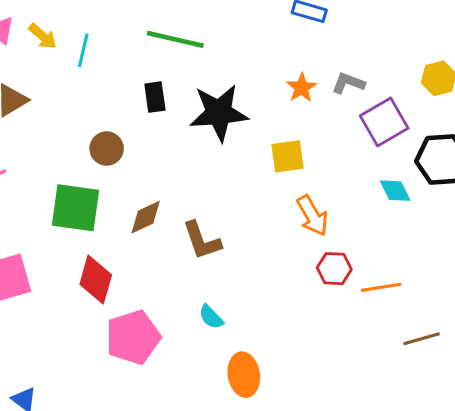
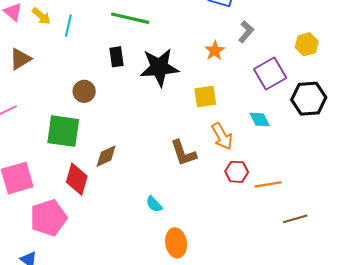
gray L-shape: (348, 83) -> (246, 32), moved, turned 110
cyan diamond: (395, 191) -> (260, 120), moved
brown diamond: (146, 217) -> (106, 156), moved
brown L-shape: (202, 241) -> (183, 153), moved
pink pentagon: (133, 337) -> (49, 218), moved

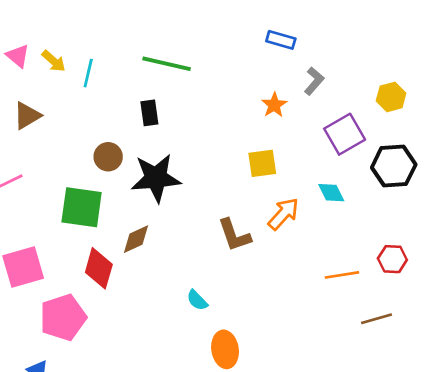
black star: (159, 67) -> (156, 178), moved
orange arrow: (222, 136) -> (283, 214), turned -108
red hexagon: (237, 172) -> (392, 259), moved

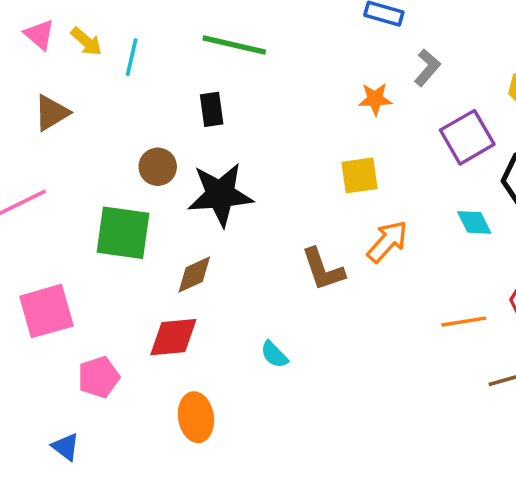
orange star: (274, 105) -> (375, 99), turned 30
cyan diamond: (331, 193) -> (474, 222), moved
red diamond: (99, 268) -> (173, 337), moved, turned 69
pink pentagon: (63, 317) -> (99, 377), size x0.7
orange ellipse: (225, 349) -> (196, 417), moved

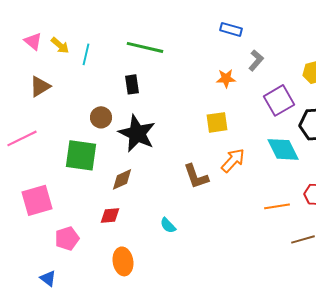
black star: (220, 195) -> (137, 133), turned 30
cyan diamond: (474, 222) -> (283, 149), size x1.6
red diamond: (173, 337) -> (110, 215), size x0.7

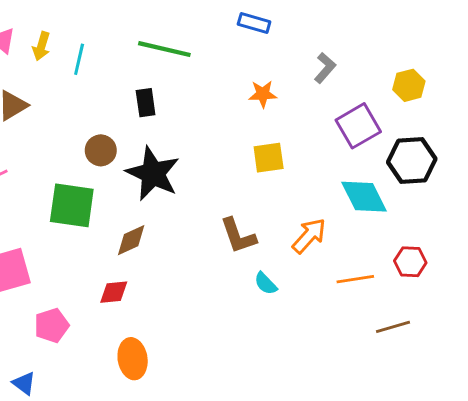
blue rectangle: (231, 29) -> (254, 23), moved
yellow arrow: (60, 45) -> (41, 46), turned 66
orange star: (226, 78) -> (263, 94), moved
orange arrow: (233, 160) -> (309, 236), moved
cyan semicircle: (168, 225) -> (266, 283), moved

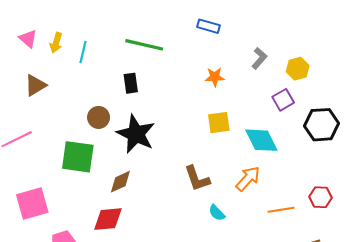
yellow hexagon: (409, 85) -> (298, 69), moved
purple square: (358, 126) -> (283, 100), size x0.7
cyan diamond: (364, 197) -> (261, 140), moved
red diamond: (114, 292) -> (108, 219), size x1.4

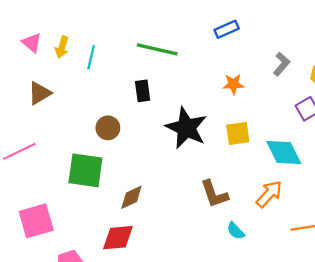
blue rectangle: (208, 26) -> (227, 29), turned -40
black star: (136, 134) -> (186, 128), moved

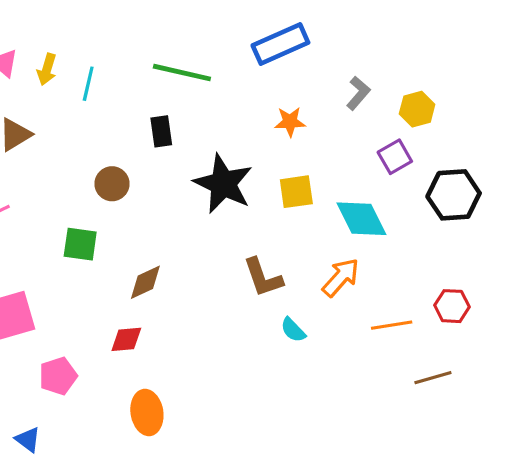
blue rectangle: (227, 29) -> (280, 44), size x1.6
green square: (85, 170) -> (80, 244), size x0.7
red diamond: (118, 238) -> (126, 339), size x0.7

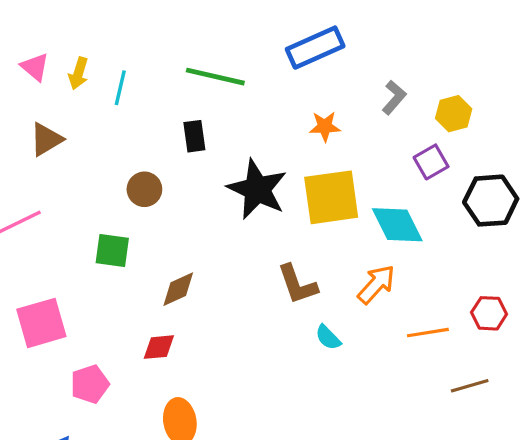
yellow square: (296, 192) -> (331, 197), size x1.6

